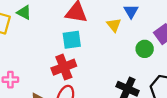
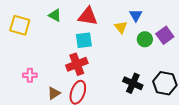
green triangle: (24, 12) -> (55, 15), moved
green circle: (145, 49) -> (145, 39), moved

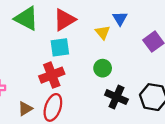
green triangle: (55, 15) -> (26, 18), size x1.6
red triangle: (88, 16) -> (64, 20), turned -40
green circle: (145, 39) -> (103, 68), moved

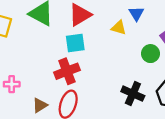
yellow triangle: (103, 32) -> (119, 28), turned -35
green circle: (103, 68) -> (150, 54), moved

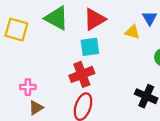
brown triangle: (40, 105) -> (36, 108), moved

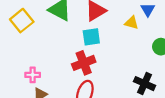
yellow square: (16, 30) -> (22, 21), turned 35

